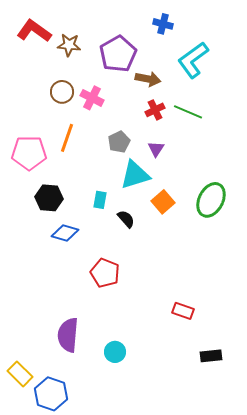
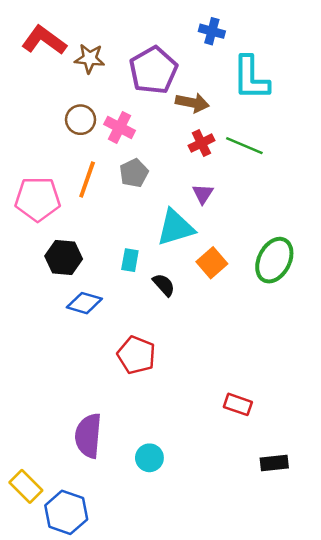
cyan L-shape: (193, 60) -> (251, 78), turned -54
gray pentagon: (119, 142) -> (134, 173), moved

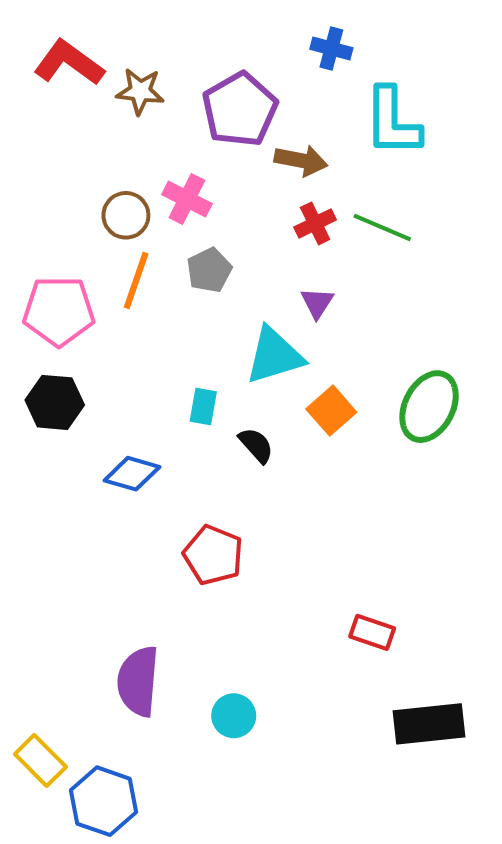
brown circle: (81, 120) -> (126, 215), moved
black hexagon: (64, 258) -> (55, 402), moved
black rectangle: (274, 463) -> (429, 724), size x1.6

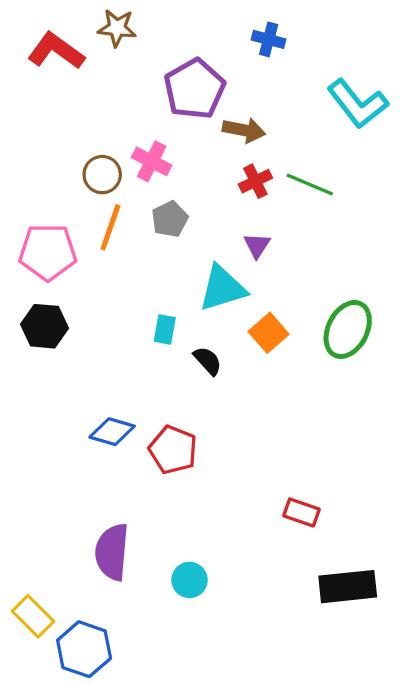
brown star: (140, 91) -> (117, 28), moved
cyan L-shape: (392, 122) -> (358, 104), moved, turned -38
blue diamond: (132, 474) -> (112, 432), moved

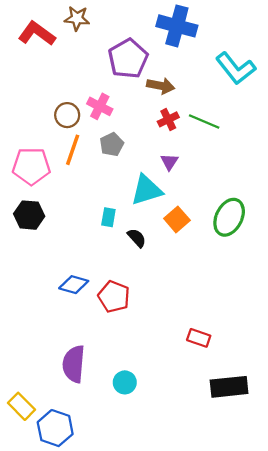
blue cross: (269, 39) -> (177, 26), size x1.8

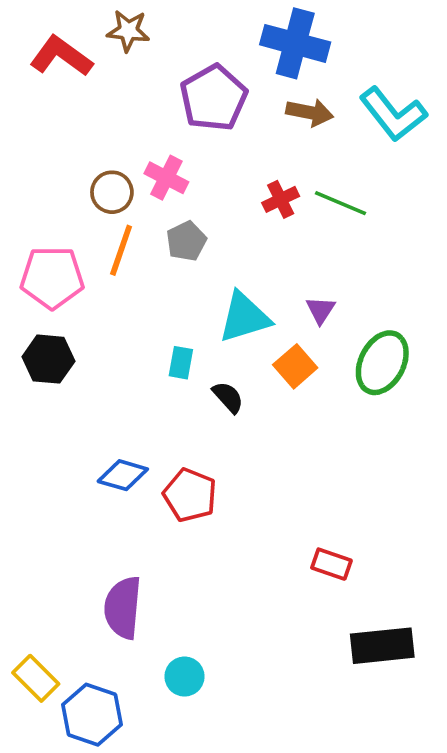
brown arrow: (161, 86) -> (310, 112), moved
purple triangle: (169, 162) -> (321, 310), moved
cyan circle: (125, 382) -> (185, 677), moved

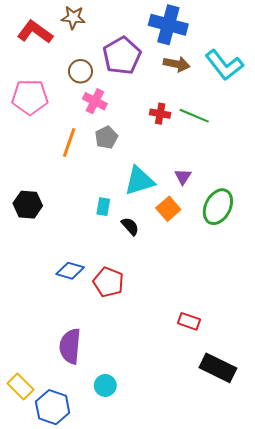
brown circle: (112, 192) -> (80, 71), moved
red cross: (281, 199) -> (160, 114), turned 36
pink pentagon: (52, 277) -> (30, 97), moved
black rectangle: (382, 646) -> (218, 368), turned 32

